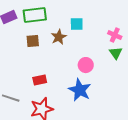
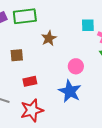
cyan square: (77, 24) -> (88, 25), moved
brown square: (33, 41) -> (17, 55), moved

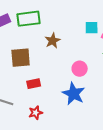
brown square: (17, 55) -> (21, 58), size x1.5
red star: (32, 110) -> (36, 113), size x0.6

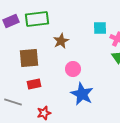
pink circle: (80, 69) -> (73, 69), moved
red rectangle: (34, 84) -> (34, 84), moved

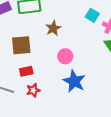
cyan square: (100, 28) -> (92, 15), turned 32
red star: (44, 113) -> (33, 90), moved

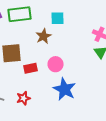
cyan square: (92, 15) -> (58, 18), moved, turned -32
red rectangle: (26, 71) -> (30, 68), moved

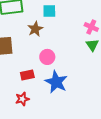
red rectangle: (30, 68) -> (27, 75), moved
red star: (24, 98) -> (22, 99), moved

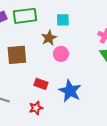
pink circle: (47, 57) -> (61, 54), moved
red rectangle: (27, 75) -> (41, 84), turned 32

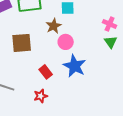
red rectangle: (41, 84) -> (46, 72), turned 32
blue star: (70, 91) -> (75, 66), moved

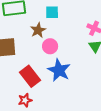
red rectangle: (46, 72) -> (30, 76), size x1.5

